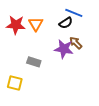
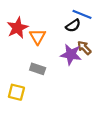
orange triangle: (36, 24) -> (38, 37), moved
red star: (16, 25) -> (18, 28), turned -30

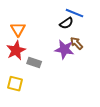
red star: (18, 28) -> (16, 50), moved
orange triangle: (38, 37) -> (18, 29), moved

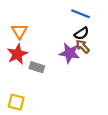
black semicircle: (66, 23) -> (82, 33), moved
yellow square: (15, 84) -> (16, 102), moved

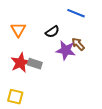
black semicircle: (82, 33) -> (52, 32), moved
red star: (17, 54) -> (20, 63), moved

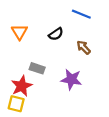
purple star: (66, 50) -> (71, 79), moved
red star: (20, 63) -> (22, 86), moved

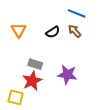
brown arrow: (84, 47) -> (75, 31), moved
red star: (22, 86) -> (32, 81), moved

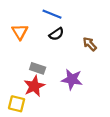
blue line: (77, 13) -> (52, 14), moved
brown arrow: (75, 31) -> (90, 44), moved

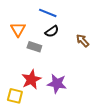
gray rectangle: (38, 68) -> (34, 47), moved
purple star: (72, 79) -> (57, 84), moved

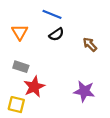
gray rectangle: (34, 47) -> (21, 67), moved
purple star: (57, 84) -> (84, 91), moved

